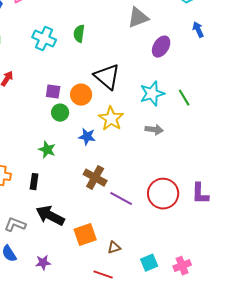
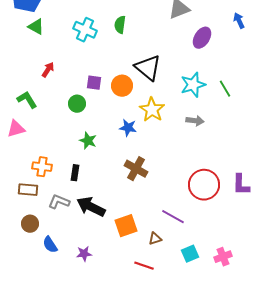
green circle: (60, 113) -> (77, 104), moved
purple line: (121, 199) -> (173, 217), moved
gray L-shape: (15, 225) -> (59, 202), moved

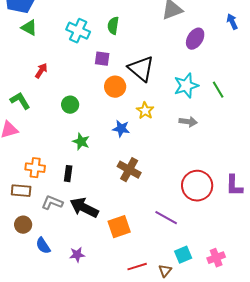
purple square: (94, 83) -> (102, 59), moved
yellow star: (152, 110) -> (145, 111), size x0.7
brown triangle: (155, 239) -> (165, 271), moved, turned -32
red line: (144, 266) -> (137, 267), turned -36

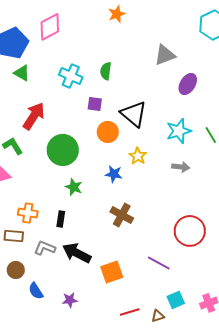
red arrow: (41, 71) -> (34, 116), size x1.8
green circle: (70, 105) -> (63, 150), size x1.8
brown triangle: (165, 271) -> (158, 316), turned 32

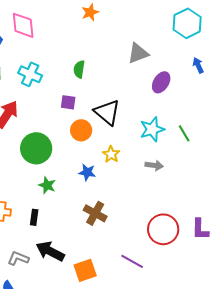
pink diamond: (50, 27) -> (23, 25), turned -68
cyan cross: (71, 76) -> (30, 74), moved
gray L-shape: (45, 248) -> (18, 258), moved

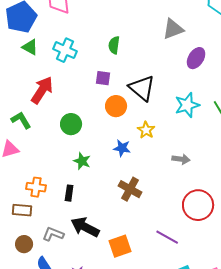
green circle: (36, 148) -> (71, 124), size x0.7
gray arrow: (154, 165) -> (181, 159), moved

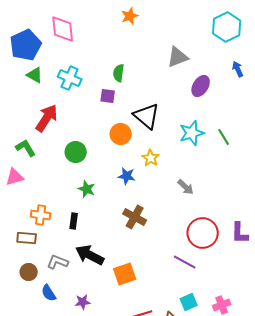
purple square: (103, 78) -> (108, 96), moved
gray arrow: (181, 159) -> (186, 187), turned 36
purple line: (167, 237) -> (185, 262), moved

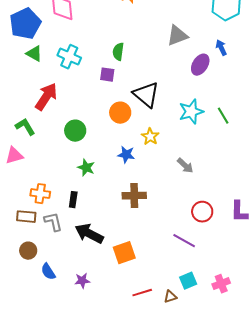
blue arrow: (238, 69) -> (221, 48), moved
brown cross: (135, 217) -> (134, 196), turned -30
red circle: (203, 233) -> (202, 212), size x0.7
gray L-shape: (58, 262) -> (53, 222), moved, turned 55

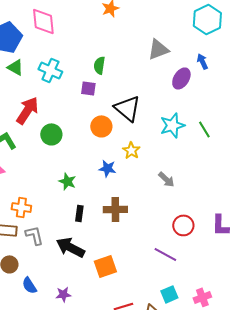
green circle: (75, 131) -> (51, 134), moved
black rectangle: (73, 200) -> (79, 213), moved

